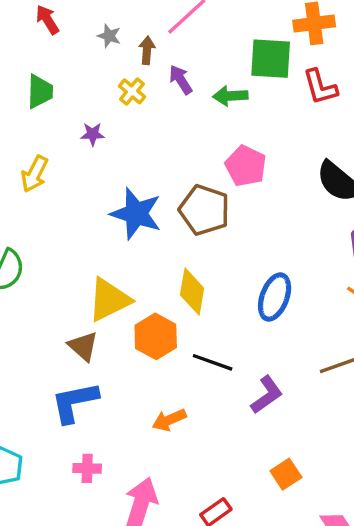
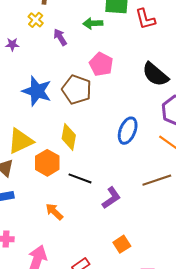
purple arrow: (181, 80) -> (60, 37), moved
blue ellipse: (275, 297) -> (128, 131), moved
orange arrow: (169, 420) -> (54, 212), turned 66

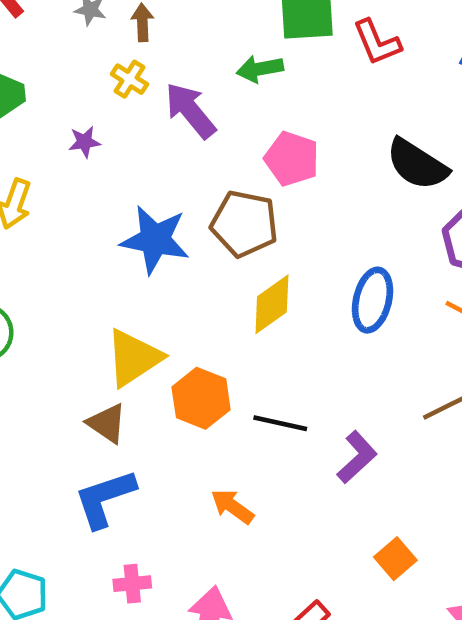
purple arrow: (60, 37) -> (190, 110), size x1.5
yellow diamond: (69, 137) -> (272, 304), moved, turned 52

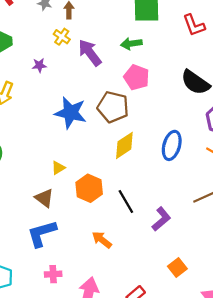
red L-shape: (377, 42) -> (194, 25), moved
green arrow: (260, 69) -> (131, 44), moved
yellow triangle: (134, 358) -> (58, 168), size x0.5
black line: (280, 423) -> (126, 202), turned 45

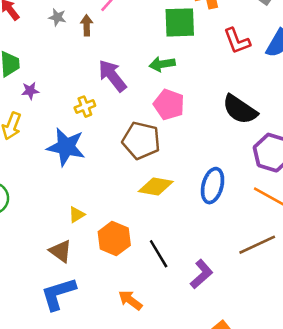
yellow cross: (62, 37) -> (85, 107), moved, turned 35
purple star: (39, 65) -> (30, 91), moved
blue star: (71, 113) -> (66, 147), moved
yellow diamond: (124, 145) -> (156, 186), turned 44

